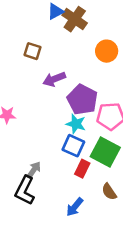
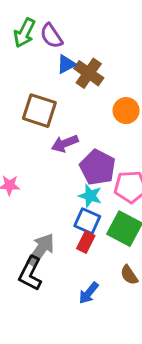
brown square: (32, 51) -> (39, 111), size x1.6
red rectangle: (82, 169) -> (86, 242), moved
gray arrow: (34, 170) -> (41, 250), size x1.6

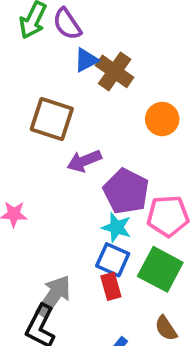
red rectangle: (86, 242) -> (111, 286), turned -42

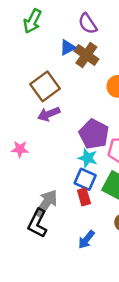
purple semicircle: (67, 24) -> (88, 24), moved
brown square: (52, 119) -> (45, 86), turned 36
purple arrow: (84, 161) -> (49, 114), moved

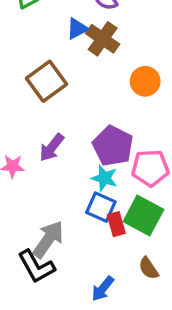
purple arrow: (49, 114) -> (52, 148), moved, turned -30
red rectangle: (84, 197) -> (116, 224), moved
black L-shape: (37, 223) -> (36, 267), turned -56

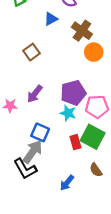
brown cross: (103, 39) -> (82, 31), moved
brown square: (47, 81) -> (32, 52), size x0.7
purple pentagon: (113, 146) -> (73, 93), turned 30
blue square: (101, 207) -> (40, 132), moved

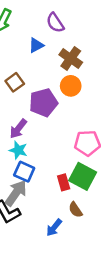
orange circle: (94, 52) -> (71, 86), moved
purple pentagon: (73, 93) -> (43, 103), moved
cyan star: (68, 113) -> (18, 150), moved
brown semicircle: (96, 170) -> (75, 210), moved

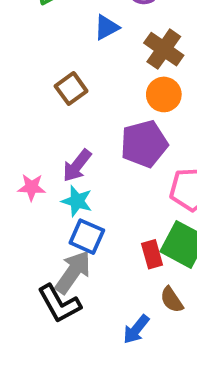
purple pentagon: (43, 103) -> (144, 144), moved

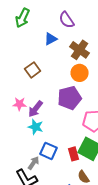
pink star: (32, 187) -> (20, 104), moved
blue square: (87, 237) -> (49, 151), moved
gray arrow: (73, 272) -> (34, 163), size x0.6

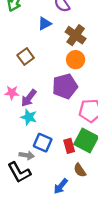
gray arrow: (34, 163) -> (27, 155), turned 64

